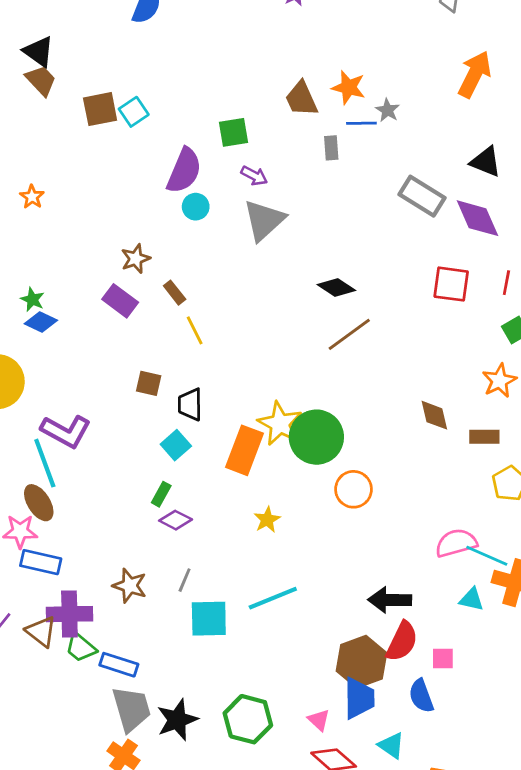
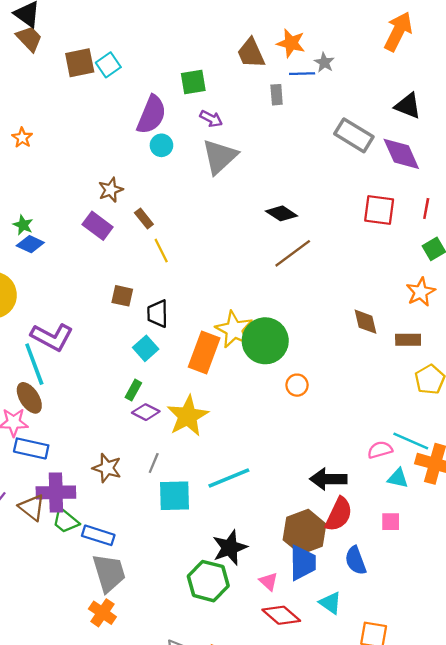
orange circle: (354, 489) -> (297, 385), size x0.7
yellow star: (267, 520) -> (188, 416), moved, size x1.8
pink semicircle: (456, 543) -> (380, 450), moved, size x0.7
pink square: (443, 658) -> (391, 522), moved
black star: (177, 720) -> (230, 548), moved

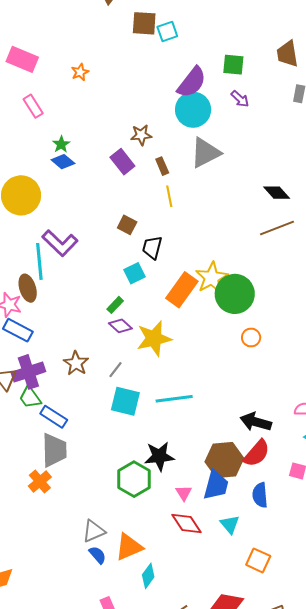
cyan circle: (161, 145) -> (193, 110), size x1.8
gray triangle: (220, 157) -> (205, 153), moved
purple cross: (56, 492) -> (28, 372), turned -32

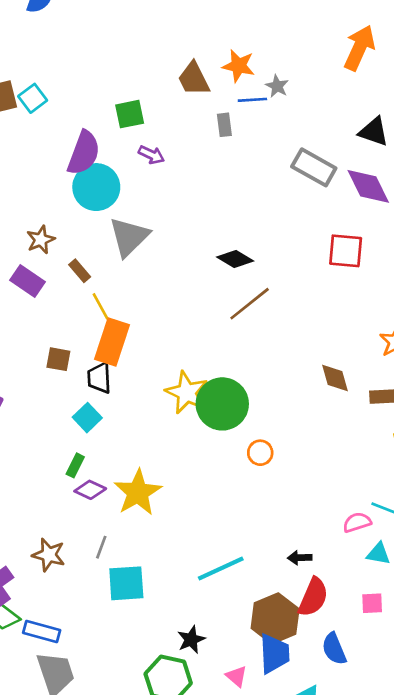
orange rectangle: (182, 290) -> (112, 342), moved
cyan line: (174, 399) -> (221, 569), moved
black arrow: (256, 422) -> (300, 558), size x0.6
black star: (159, 456) -> (191, 640), size x0.7

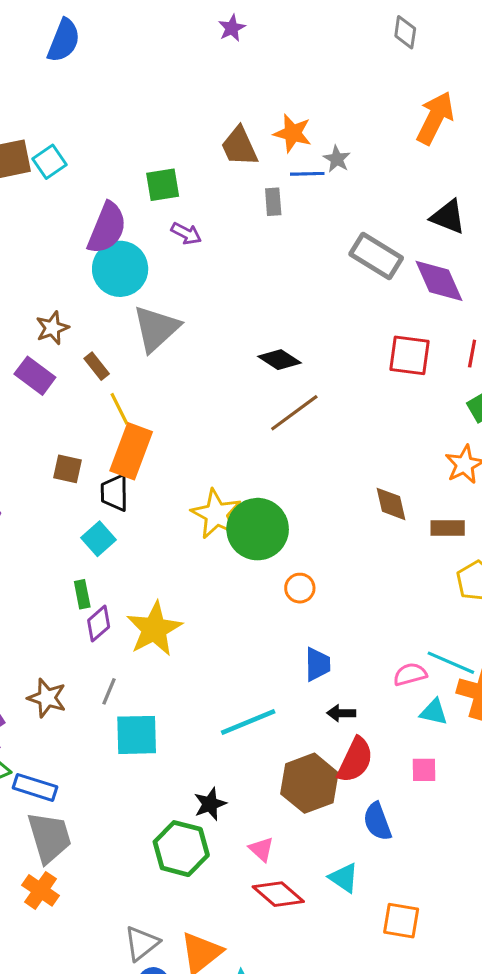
green rectangle: (75, 465) -> (82, 594), turned -40
purple diamond: (90, 490) -> (99, 624), turned -68
blue trapezoid: (274, 654) -> (318, 664), moved, size x0.7

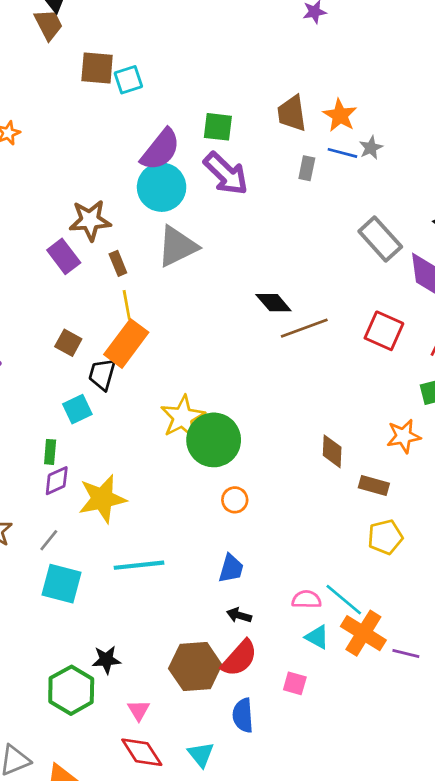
purple arrow: (186, 234) -> (226, 174), size x1.8
brown star: (52, 328) -> (90, 220), size x1.4
brown line: (294, 413) -> (304, 328), moved
cyan line: (248, 722) -> (139, 565), moved

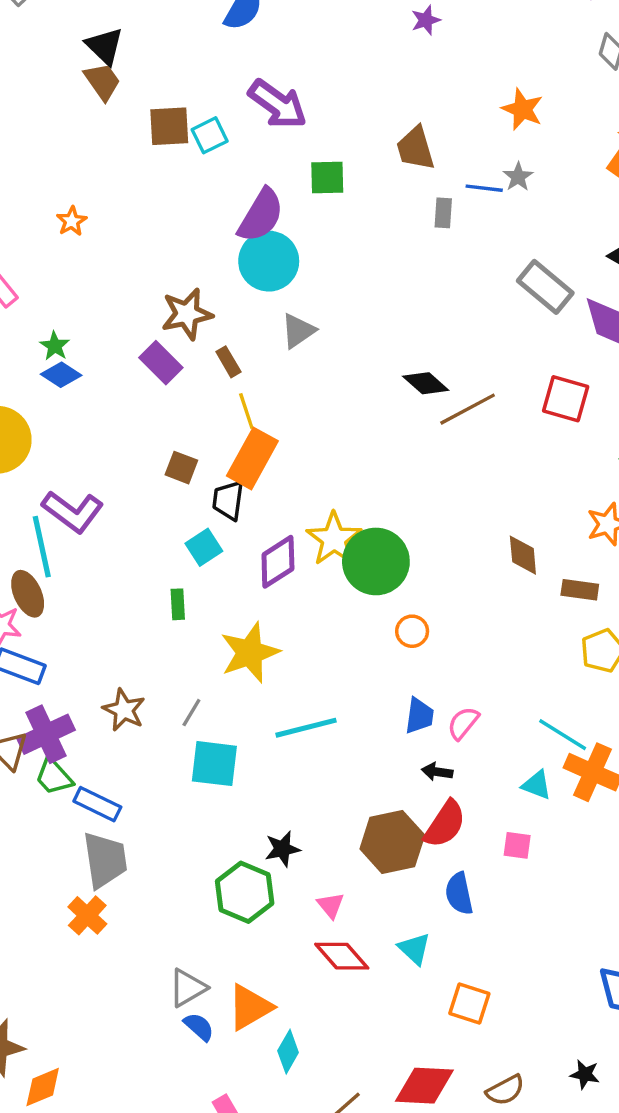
orange star: (340, 115) -> (522, 109), moved
purple arrow: (226, 174) -> (278, 104), moved
gray triangle: (177, 246) -> (298, 331), size x0.7
purple diamond: (57, 481) -> (278, 562), moved, size x1.4
pink semicircle: (306, 599) -> (463, 723), moved, turned -44

